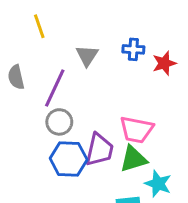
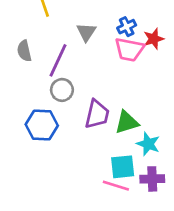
blue cross: (133, 49) -> (127, 27), turned -30
pink trapezoid: (136, 130) -> (129, 50), moved
blue hexagon: (69, 159) -> (42, 125), moved

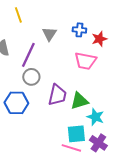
blue cross: (127, 27) -> (79, 30), turned 32
pink trapezoid: (129, 50) -> (85, 61), moved
purple cross: (152, 179) -> (98, 143), turned 36

